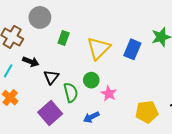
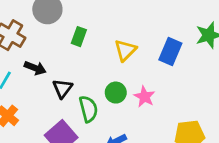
yellow triangle: (98, 48) -> (125, 50), size x0.7
pink star: (109, 93) -> (144, 97), moved

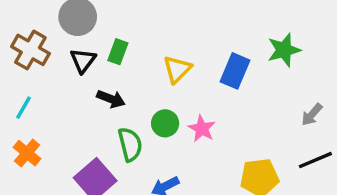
black arrow: (35, 68) -> (111, 99), moved
black triangle: (62, 88) -> (83, 60), moved

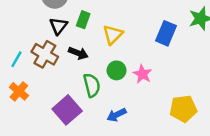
brown cross: (30, 50) -> (45, 54), moved
yellow triangle: (177, 69) -> (113, 35), moved

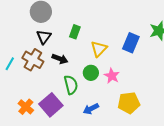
green rectangle: (83, 20) -> (75, 32), moved
yellow triangle: (113, 35) -> (99, 49), moved
orange cross: (19, 91) -> (26, 107), moved
yellow pentagon: (183, 109) -> (129, 103), moved

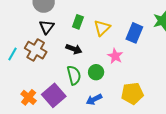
yellow triangle: (99, 49) -> (102, 28), moved
black arrow: (60, 59) -> (74, 49), moved
green circle: (91, 73) -> (96, 72), moved
pink star: (112, 76) -> (115, 56), moved

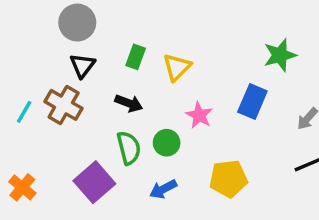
blue rectangle: (134, 33) -> (252, 102), moved
orange cross: (29, 97) -> (22, 187), moved

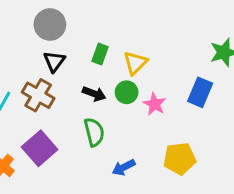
green circle: (167, 143) -> (127, 92), moved
purple square: (94, 182) -> (40, 148), moved

